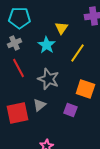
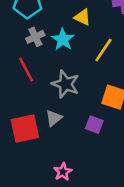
yellow triangle: (61, 28) -> (82, 17), turned -40
gray cross: (14, 43) -> (35, 37), moved

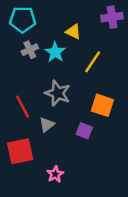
red line: (26, 70) -> (23, 107), moved
red square: (25, 129) -> (20, 151), moved

